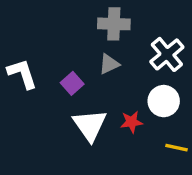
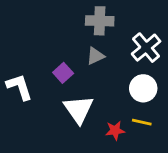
white L-shape: (22, 74) -> (19, 87), moved
red star: (132, 122) -> (115, 131), moved
yellow line: (177, 148) -> (142, 122), moved

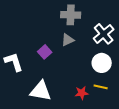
white triangle: (79, 109) -> (41, 91), moved, turned -45

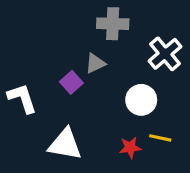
gray triangle: (68, 40) -> (95, 63), moved
white circle: (102, 63) -> (141, 100), moved

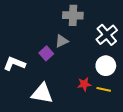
white L-shape: (22, 98) -> (14, 64), turned -50
white circle: (141, 100) -> (106, 66), moved
red star: (130, 147) -> (84, 84), moved

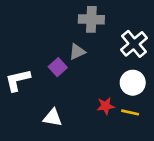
white L-shape: (14, 64) -> (18, 80), turned -35
white triangle: (42, 93) -> (53, 118), size x0.7

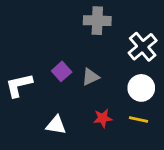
gray triangle: (77, 52) -> (90, 77), moved
red star: (106, 106) -> (103, 118), moved

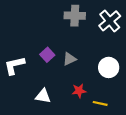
white cross: (143, 47) -> (110, 21), moved
yellow line: (139, 120) -> (100, 103), moved

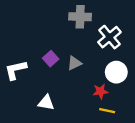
white cross: (110, 21) -> (109, 37), moved
red star: (79, 91) -> (100, 91), moved

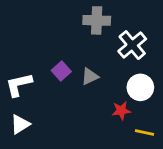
white triangle: (46, 103) -> (20, 124), moved, turned -42
yellow line: (107, 111) -> (144, 132), moved

